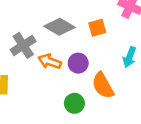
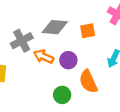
gray diamond: (60, 27) -> (55, 27), turned -30

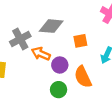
orange square: (88, 31) -> (80, 41), moved
purple circle: (68, 60) -> (60, 65), moved

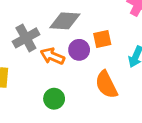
purple circle: (60, 65) -> (79, 50), moved
green circle: (59, 90) -> (54, 99), moved

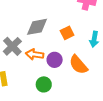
purple circle: (79, 50) -> (55, 60), moved

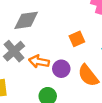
gray diamond: (37, 27) -> (26, 20), moved

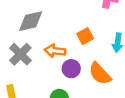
orange arrow: (39, 62) -> (55, 51), moved

